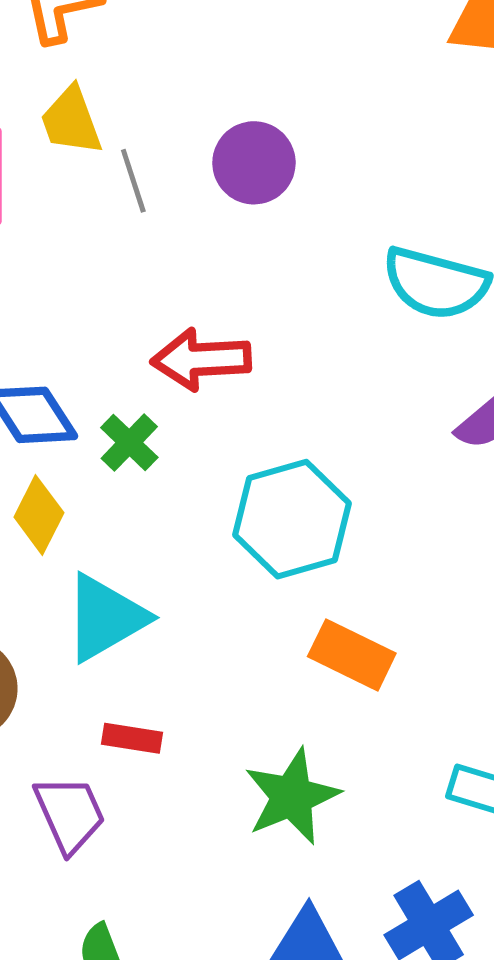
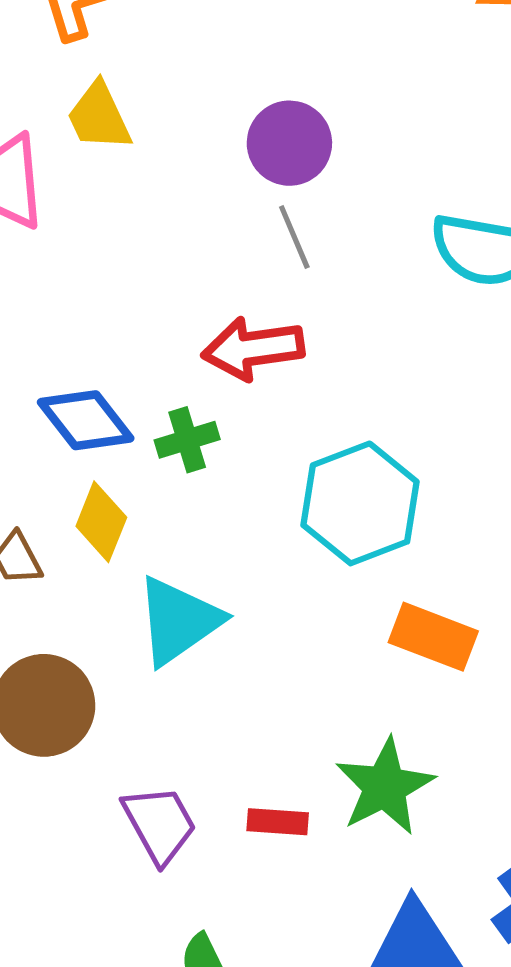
gray line: (133, 181) -> (294, 237), moved
green cross: (129, 442) -> (187, 440), turned 34
red rectangle: (132, 738) -> (278, 822), moved

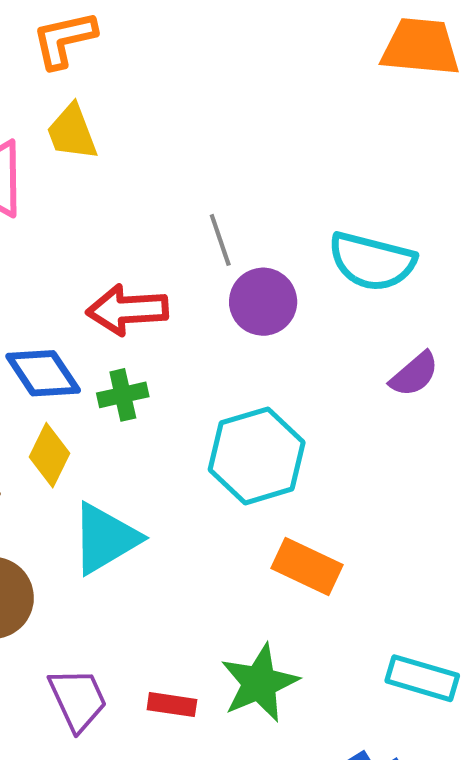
purple circle: (289, 143) -> (263, 302), moved
red arrow: (253, 348) -> (127, 310), moved

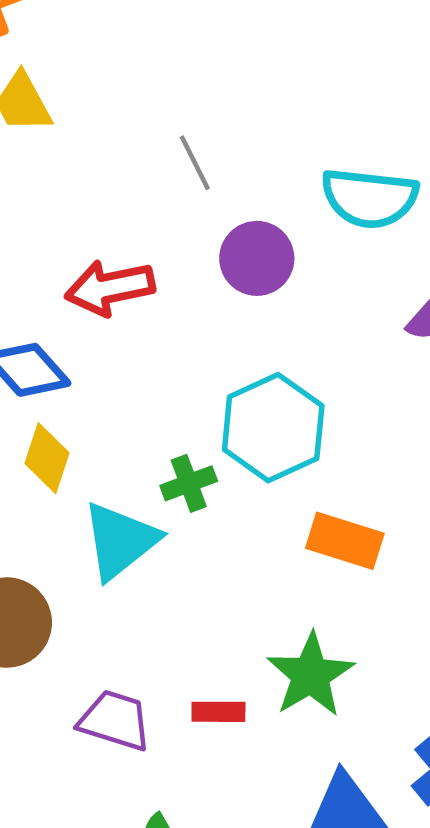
gray line: (220, 240) -> (195, 163), moved
green cross: (123, 395) -> (189, 483), moved
purple trapezoid: (78, 699) -> (115, 720), turned -40

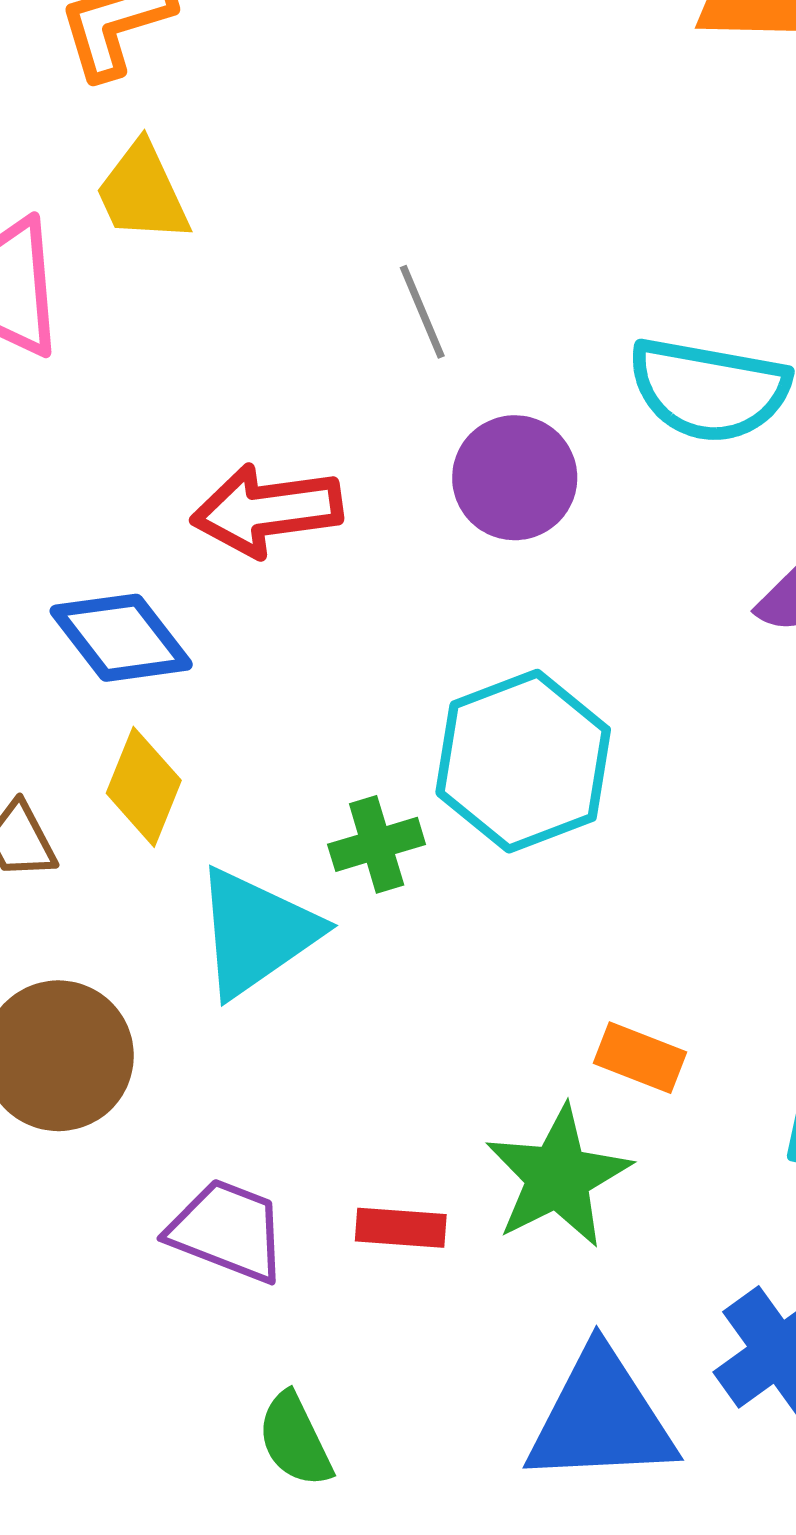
orange rectangle: (345, 541) -> (640, 1058), moved, size x0.7

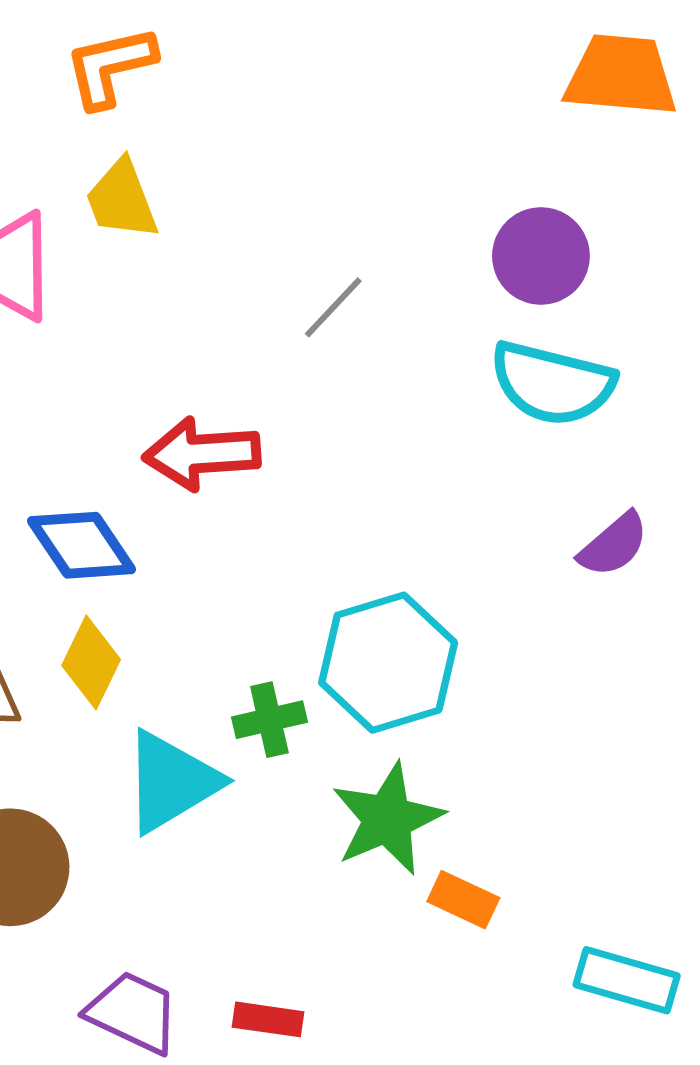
gray line: (422, 312) -> (333, 307), turned 62
purple circle: (515, 478) -> (541, 256), moved
green star: (558, 1177) -> (388, 819), moved

